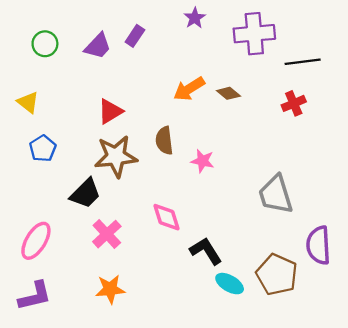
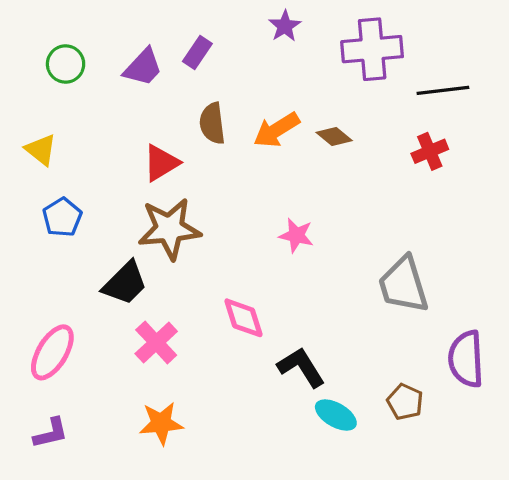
brown semicircle: (164, 141) -> (212, 123), moved
brown pentagon: (277, 275) -> (405, 402), size x0.6
purple L-shape: (35, 296) -> (51, 433), size x0.7

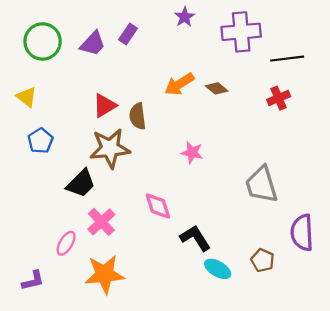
green circle: (66, 64) -> (43, 41), size x1.5
brown semicircle: (212, 123) -> (138, 116), moved
pink ellipse: (52, 352) -> (66, 243), moved, size x0.7
orange star: (161, 423) -> (105, 274), size x1.4

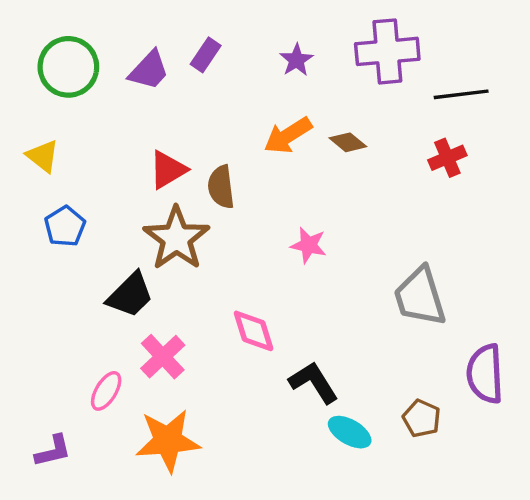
purple star: (185, 17) -> (296, 60), moved
brown star: (110, 148) -> (176, 238), turned -30

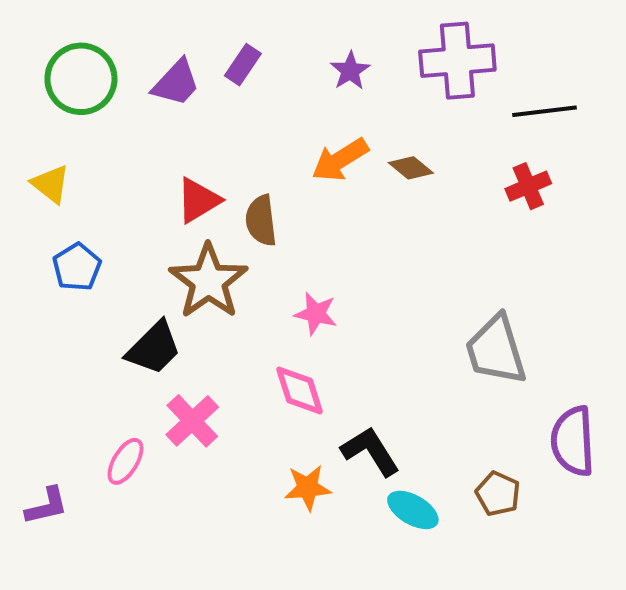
pink star: (308, 245) -> (316, 314), moved
orange star: (168, 441) -> (308, 488), moved, size x0.6
purple L-shape: (53, 451) -> (47, 506), moved

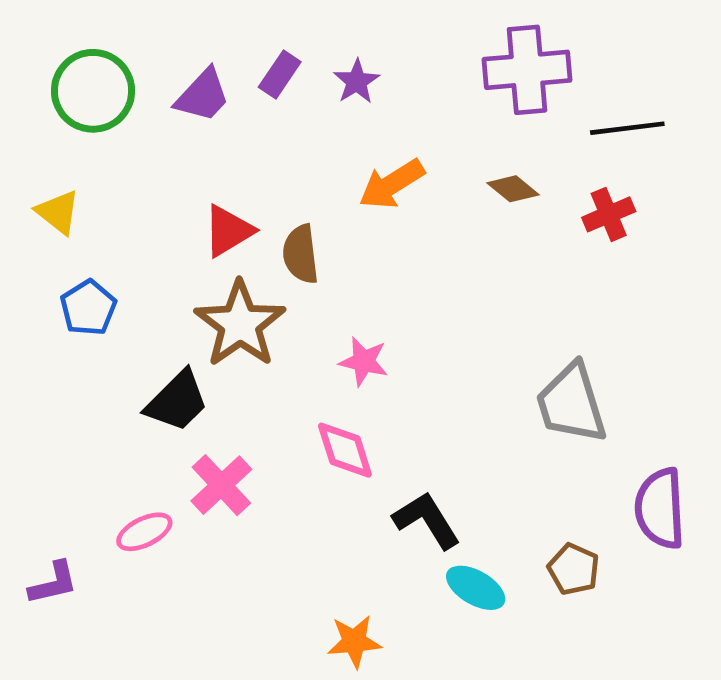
purple star: (350, 71) -> (357, 81), moved
brown diamond: (411, 168) -> (513, 189), moved
pink ellipse: (125, 461) -> (144, 532), turned 33
orange star: (308, 488) -> (354, 641), moved

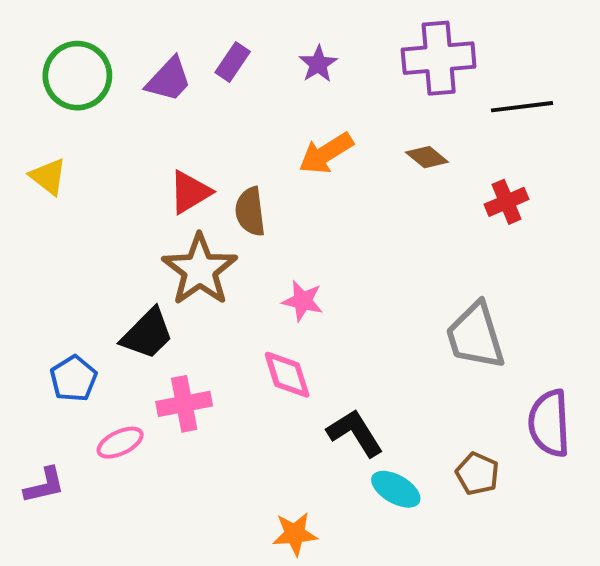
purple star: (357, 81) -> (318, 64), moved
red cross: (609, 214) -> (507, 202), moved
blue pentagon: (88, 308) -> (73, 379), moved
pink cross: (221, 485) -> (184, 404), turned 32

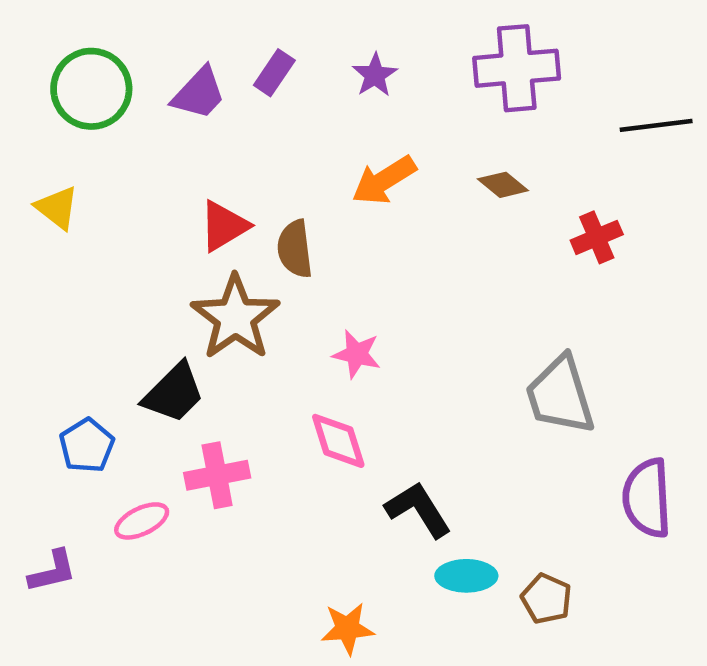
black line: (522, 107) -> (656, 125), moved
brown pentagon: (477, 474) -> (546, 599), moved
cyan ellipse: (396, 489) -> (466, 576), turned -30

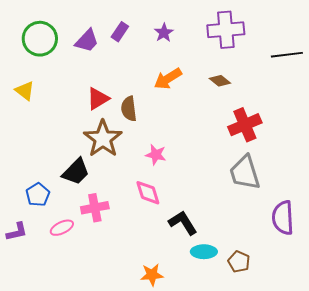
red cross: (597, 237) -> (245, 125), moved, size x1.5
purple L-shape: (52, 571) -> (17, 232), moved

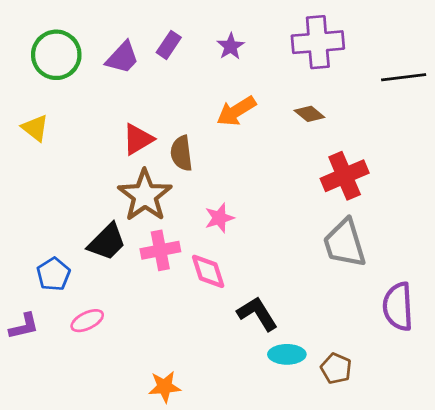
pink star: (156, 155) -> (219, 218), turned -30
pink cross: (95, 208) -> (160, 250), moved
orange star: (152, 275) -> (165, 387), moved

